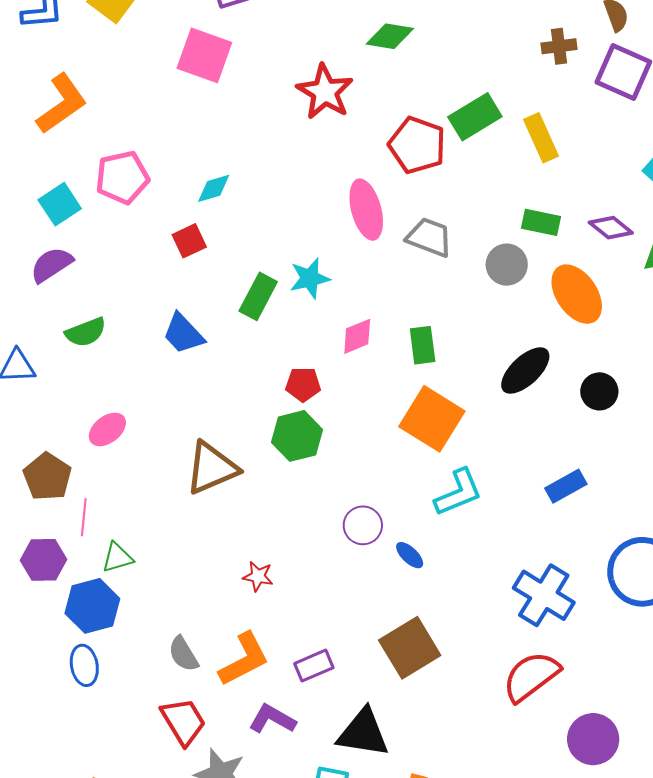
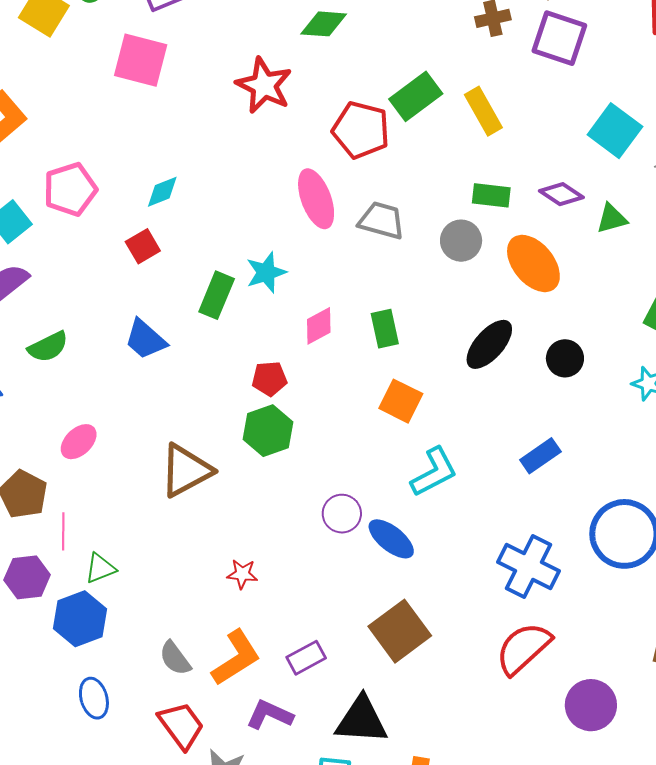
orange square: (432, 419) -> (401, 401), size x0.7
blue ellipse: (410, 555) -> (391, 539), size x1.6
blue ellipse: (84, 665) -> (94, 698), moved

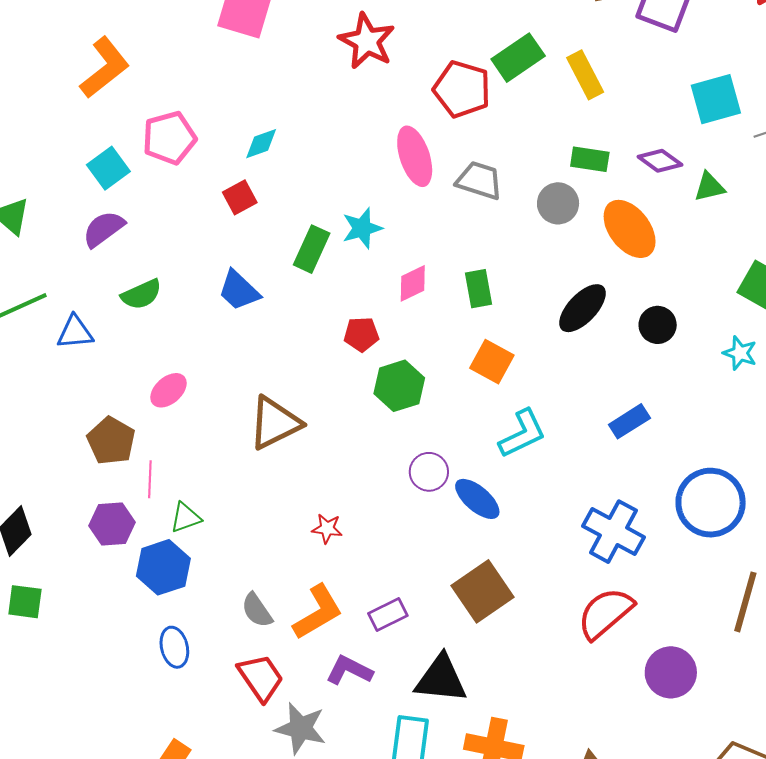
cyan square: (615, 131) -> (716, 99), turned 36
green hexagon: (268, 431) -> (399, 386), moved

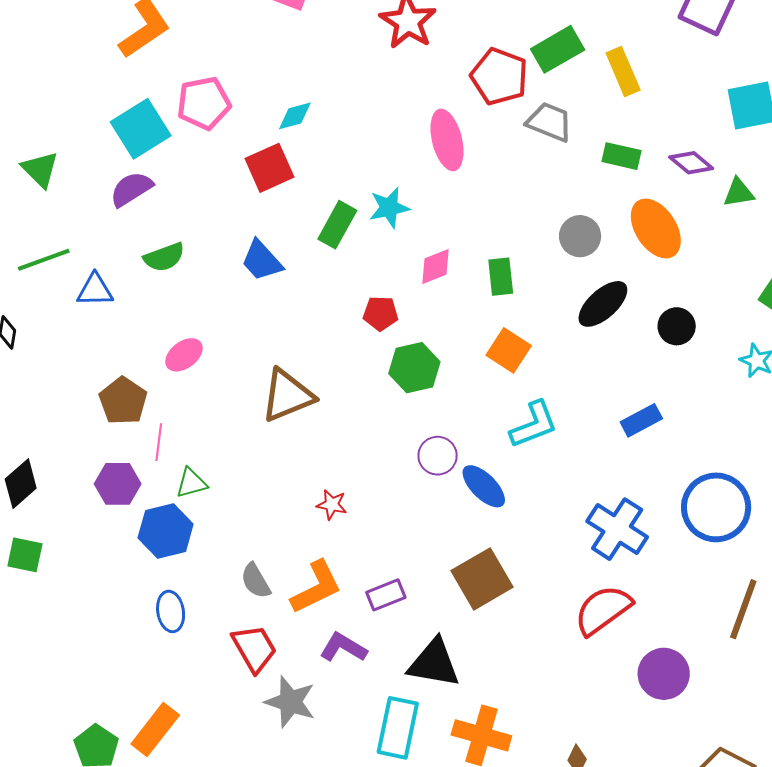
cyan square: (108, 168) -> (141, 129), size x1.4
gray trapezoid: (479, 180) -> (549, 122), moved
red square: (240, 197) -> (269, 168), size x1.4
gray circle: (558, 203) -> (580, 236), moved

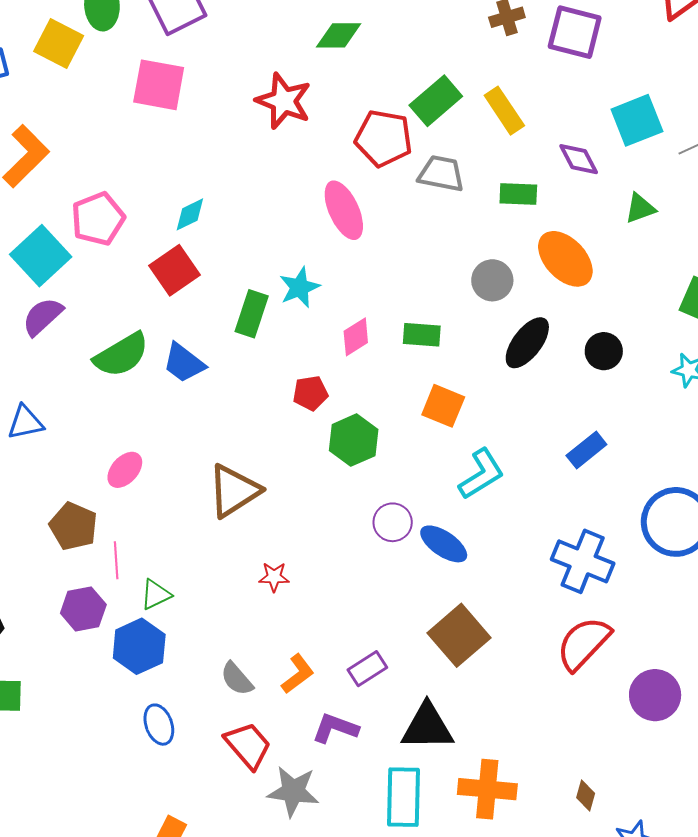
purple diamond: (691, 163) -> (579, 159), moved, turned 33
green semicircle: (164, 257) -> (121, 355), moved, size x1.4
green rectangle: (501, 277) -> (422, 335), turned -69
red star: (332, 505) -> (274, 577), moved
orange L-shape: (316, 587) -> (298, 674), size x0.7

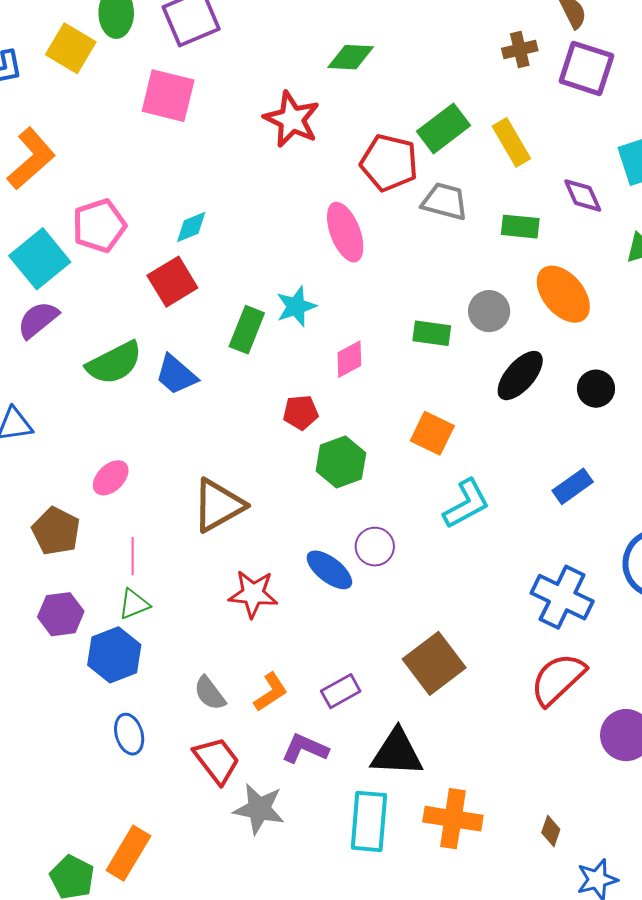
green rectangle: (422, 335) -> (432, 333), moved
blue ellipse: (444, 544) -> (329, 570), moved
pink line: (116, 560) -> (133, 556), moved
red star: (274, 577) -> (253, 594), size x1.6

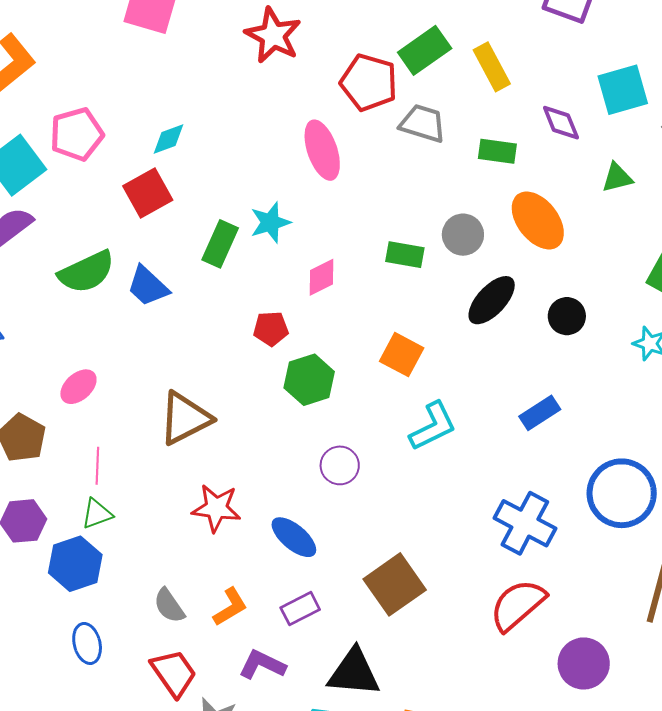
blue ellipse: (329, 570) -> (294, 537), moved

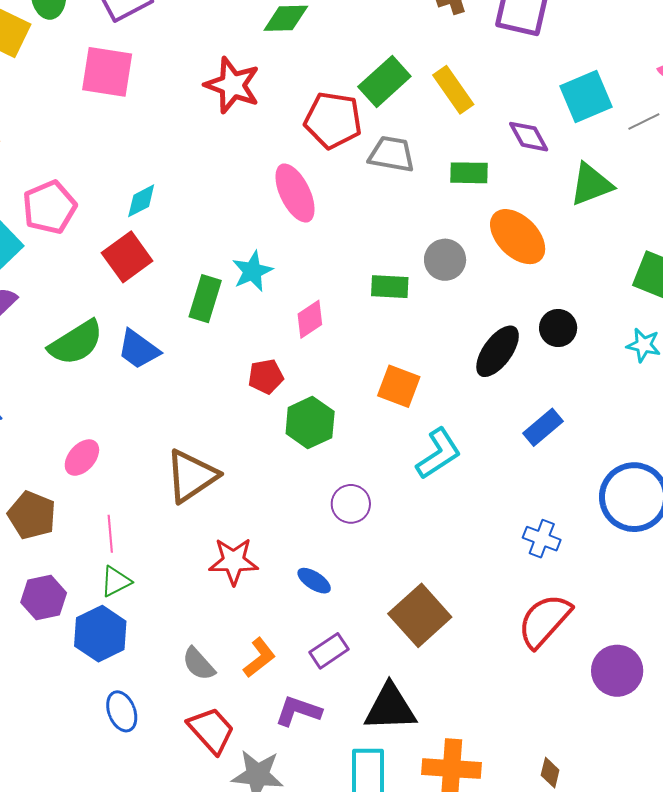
green triangle: (617, 178) -> (591, 184), size x1.4
black ellipse: (492, 300) -> (498, 351), moved
blue cross: (525, 523) -> (542, 539), size x0.6
blue ellipse: (294, 537) -> (314, 581), size x0.7

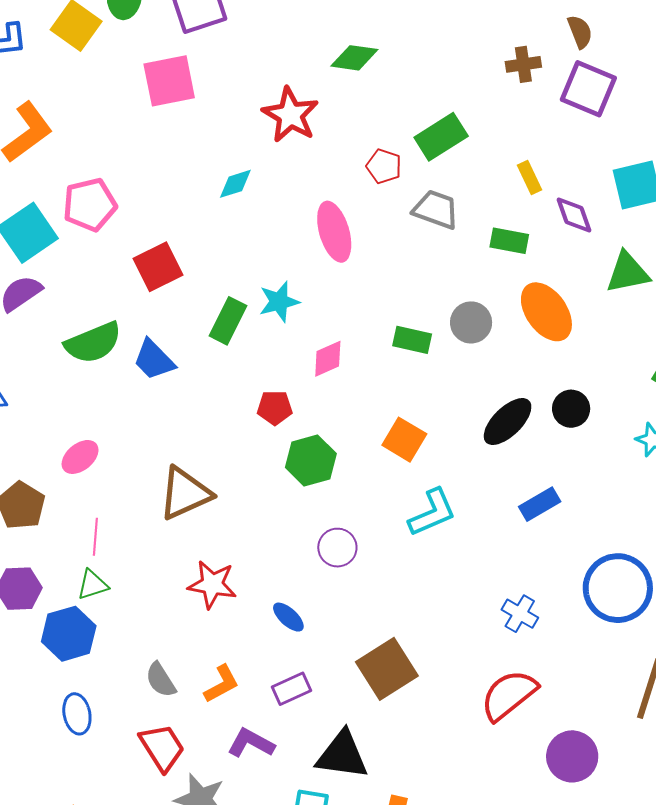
pink square: (107, 72) -> (169, 81), turned -30
yellow rectangle: (453, 90) -> (529, 177), moved, size x0.7
red pentagon: (333, 120) -> (384, 166), size x0.6
cyan diamond: (141, 201) -> (235, 184), moved

